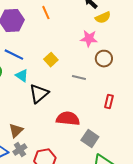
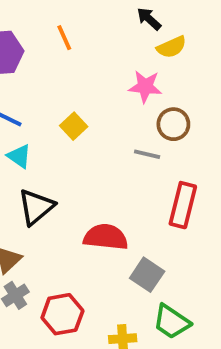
gray line: (79, 78) -> (147, 154), moved
black triangle: (39, 94) -> (36, 207), moved
red rectangle: (109, 102) -> (183, 205), size x1.6

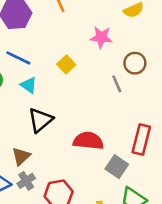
pink star: (145, 87) -> (101, 37), moved
gray line: (147, 154) -> (117, 84), turned 54
red rectangle: (183, 205) -> (141, 140), moved

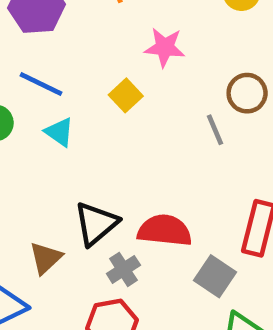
pink star: (101, 37) -> (165, 47), moved
black triangle: (40, 120) -> (96, 224), moved
gray cross: (26, 181) -> (123, 269), moved

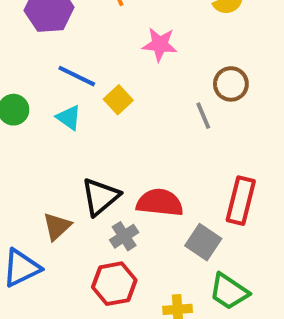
blue line: (41, 84) -> (77, 76), moved
yellow square: (126, 95) -> (118, 100), moved

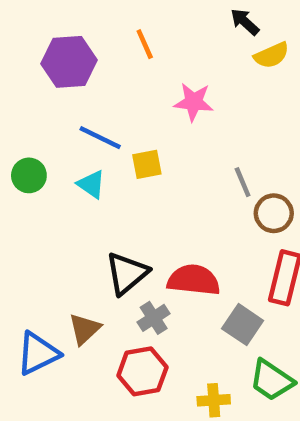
brown circle: (231, 84) -> (274, 213), moved
yellow square: (118, 100) -> (147, 164), turned 32
brown triangle: (57, 226) -> (85, 329), moved

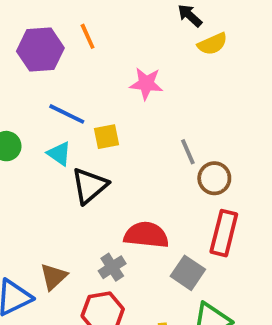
orange line: (145, 44) -> (88, 36), moved
black triangle: (127, 273) -> (89, 186), moved

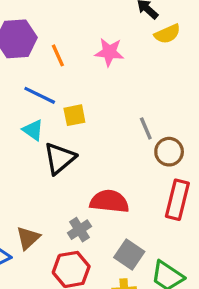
orange line: (88, 36) -> (58, 55), moved
pink star: (146, 84) -> (109, 52), moved
gray square: (188, 273) -> (129, 255), moved

